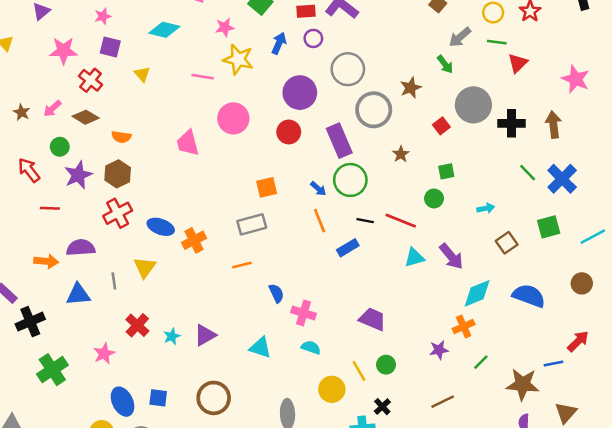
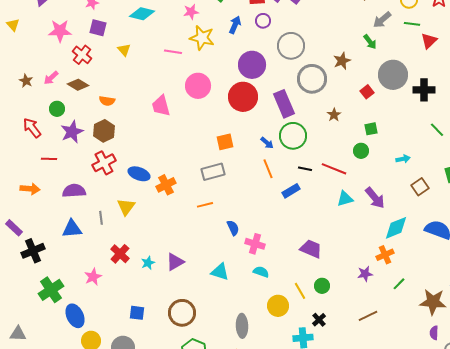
red circle: (289, 132) -> (243, 97), size x1.5
orange arrow: (46, 261) -> (30, 189), moved
blue ellipse: (123, 402) -> (75, 316), moved

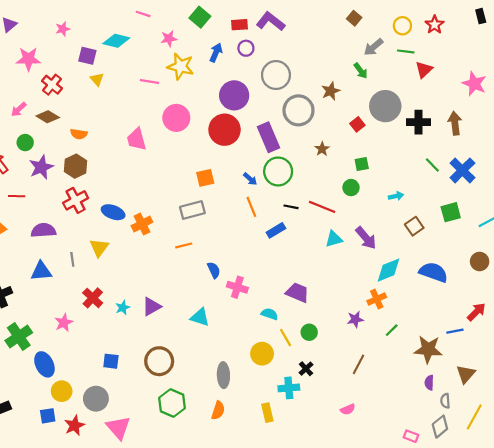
purple square: (98, 28) -> (87, 56), moved
cyan semicircle: (261, 272) -> (270, 314), moved
brown line: (368, 316) -> (358, 364), turned -36

